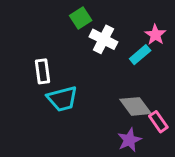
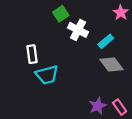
pink star: (155, 35) -> (121, 13), moved
gray diamond: (135, 106) -> (111, 64), moved
pink rectangle: (158, 122) -> (120, 107), moved

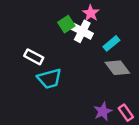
pink star: (121, 13) -> (91, 13), moved
green square: (61, 14) -> (66, 24), moved
white rectangle: (32, 54) -> (34, 57), turned -54

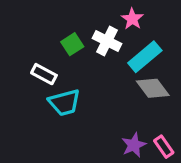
pink star: (91, 13) -> (132, 19), moved
green square: (66, 24) -> (72, 44), moved
cyan rectangle: (111, 43) -> (145, 57), size x1.5

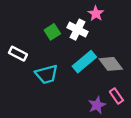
cyan rectangle: (145, 57) -> (84, 62), moved
white rectangle: (44, 74) -> (18, 54), moved
pink rectangle: (164, 147) -> (116, 96), moved

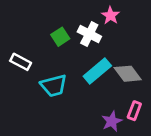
pink rectangle: (116, 96) -> (134, 111), turned 56

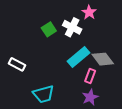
white rectangle: (21, 62) -> (17, 64), moved
cyan trapezoid: (54, 86) -> (43, 94), moved
pink rectangle: (134, 111) -> (90, 76), moved

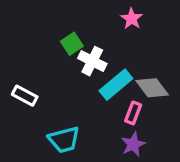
white cross: (72, 27) -> (92, 61), moved

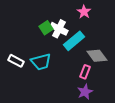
white cross: (92, 61) -> (59, 29), moved
cyan rectangle: (116, 85) -> (74, 41), moved
cyan trapezoid: (64, 140) -> (41, 62), moved

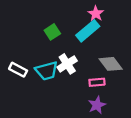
white cross: (59, 29) -> (67, 64), moved, turned 30
cyan rectangle: (74, 41) -> (88, 31), moved
pink rectangle: (85, 72) -> (97, 82), turned 64

